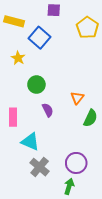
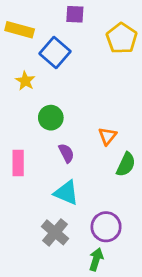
cyan triangle: (30, 142) -> (66, 193), moved

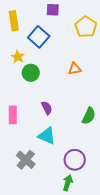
yellow rectangle: (20, 30) -> (14, 21), turned 66
green circle: (51, 118) -> (31, 73), moved
orange triangle: (107, 136) -> (75, 69), moved, turned 40
gray cross: (55, 232) -> (26, 160), moved

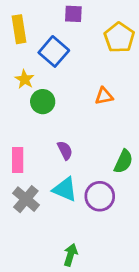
gray cross: (26, 160) -> (26, 199), moved
purple circle: (75, 160) -> (100, 196), moved
green arrow: (68, 183) -> (71, 255), moved

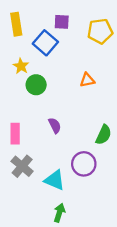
purple square: (73, 14) -> (62, 22), moved
yellow pentagon: (119, 38) -> (100, 31), turned 30
cyan triangle: (65, 189) -> (55, 180), moved

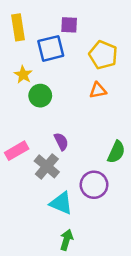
yellow pentagon: (100, 31) -> (103, 55), moved, turned 30
blue square: (45, 43) -> (51, 48), turned 35
pink rectangle: (15, 134) -> (17, 151), turned 60
gray cross: (22, 166) -> (47, 166), moved

